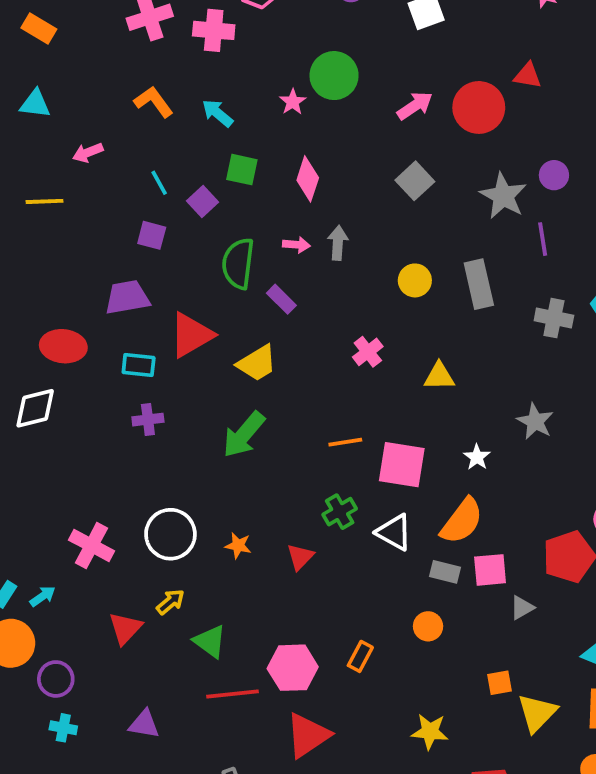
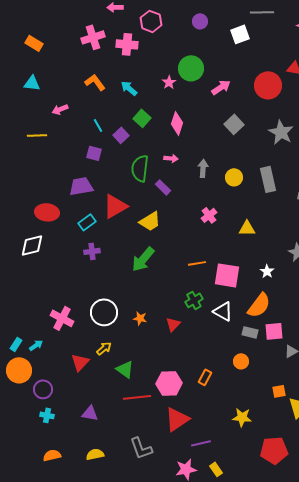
pink arrow: (415, 106) -> (221, 87), moved
green square: (242, 170) -> (142, 118), turned 30
gray arrow: (338, 243) -> (203, 168), moved
cyan rectangle: (139, 365) -> (87, 222), turned -42

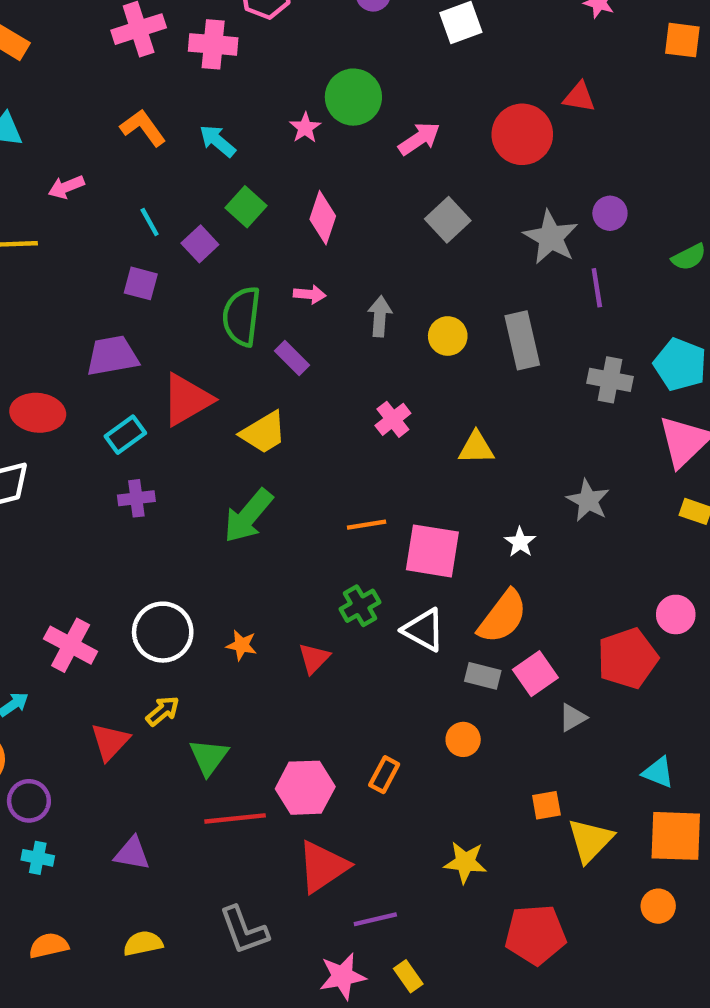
pink square: (274, 331) -> (535, 674), turned -30
green triangle: (125, 369) -> (209, 757), turned 30

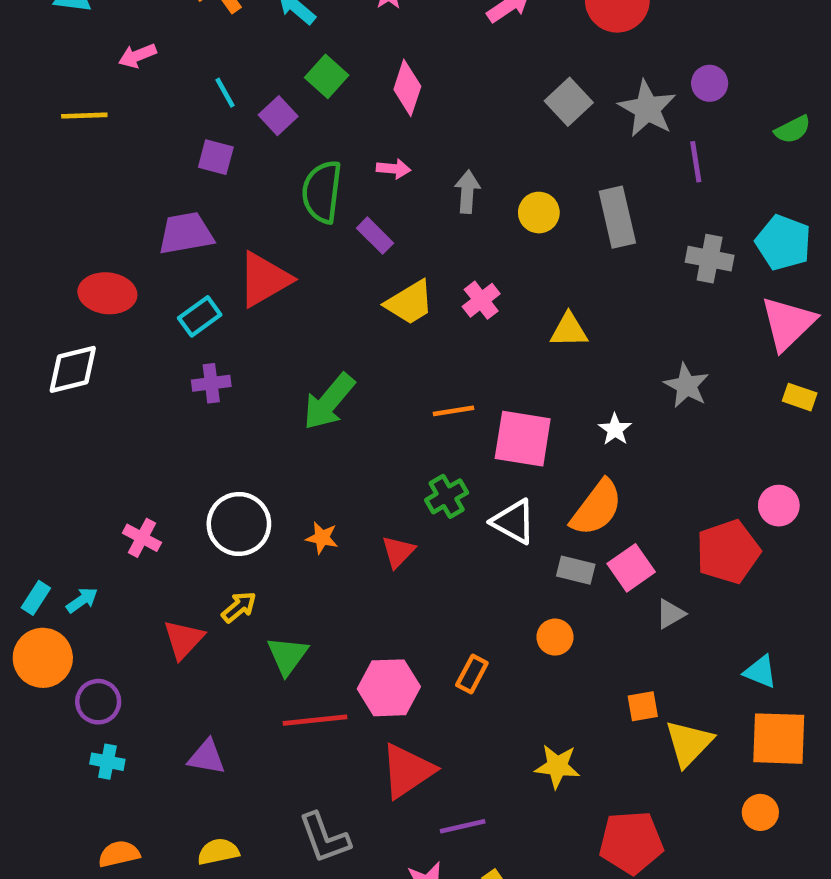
gray square: (448, 220) -> (569, 102), moved
yellow trapezoid: (264, 432) -> (410, 302), moved
pink cross: (71, 645) -> (142, 538), size x0.7

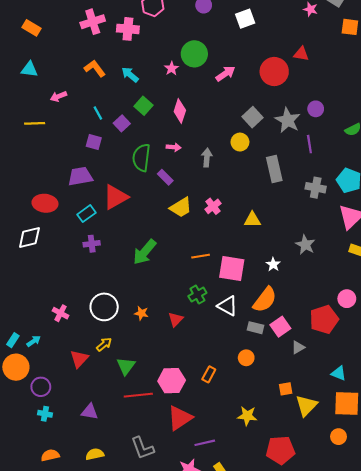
yellow circle: (539, 213) -> (240, 142), moved

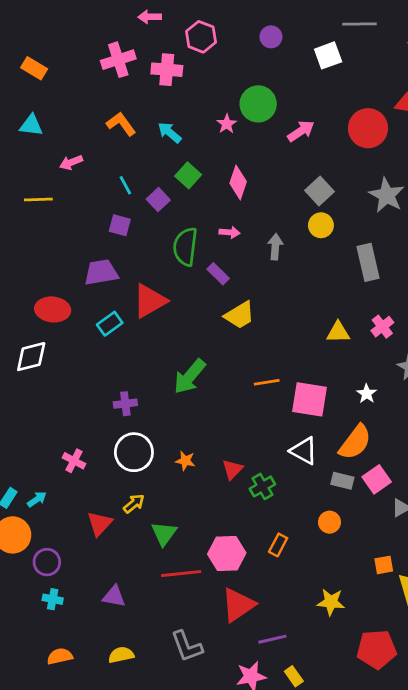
gray square: (252, 117) -> (319, 191), moved
pink cross: (213, 206) -> (382, 327), moved
purple cross: (92, 244) -> (125, 404), moved
green cross: (197, 295) -> (262, 486), moved

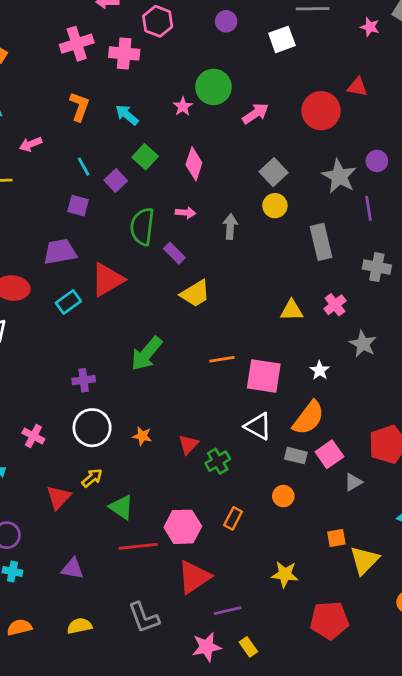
orange L-shape: (121, 124) -> (79, 106), turned 56
green triangle: (164, 534) -> (121, 507), turned -32

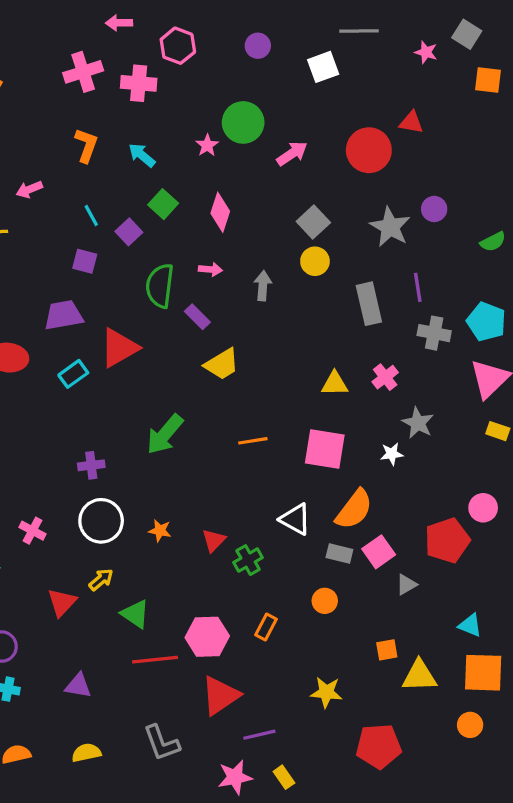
purple line: (369, 208) -> (418, 287), moved
white star: (320, 370) -> (392, 454), moved, turned 30
pink square: (264, 376) -> (325, 449), moved
yellow triangle: (364, 560) -> (419, 676), turned 44

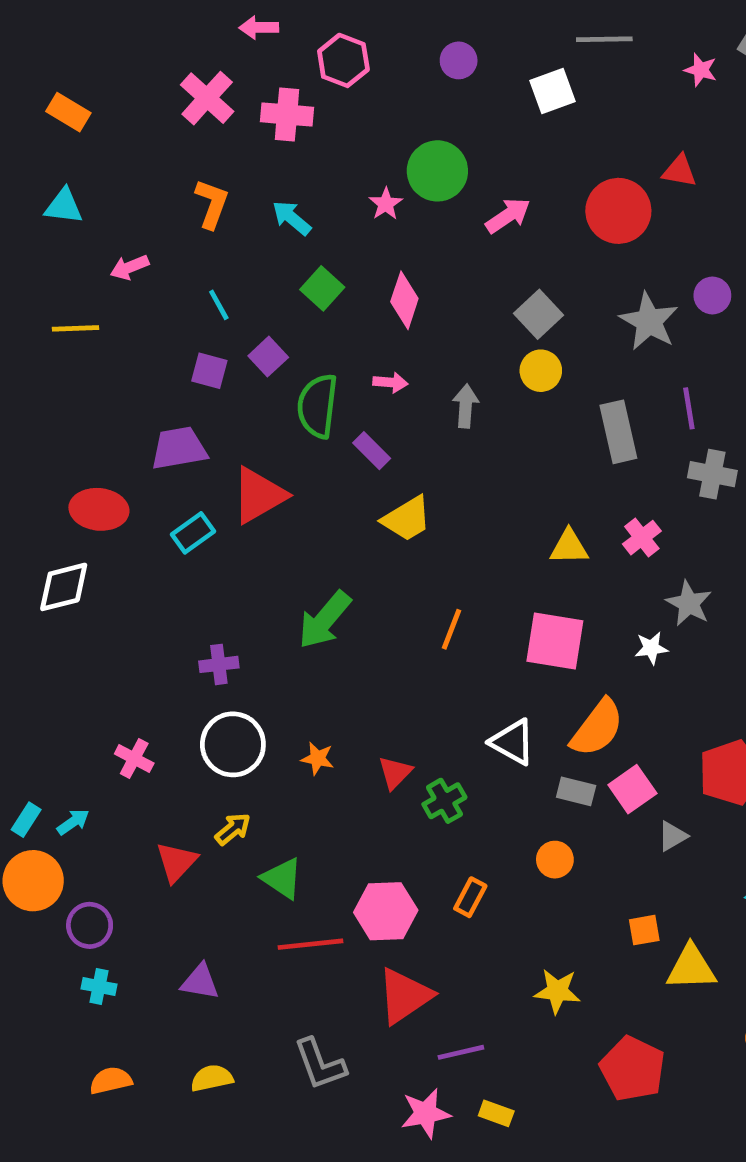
pink cross: (83, 72) -> (207, 98), turned -30
purple square: (129, 232) -> (268, 357), moved
orange line: (253, 441) -> (452, 629), turned -60
red pentagon: (379, 746) -> (632, 1069), turned 30
yellow rectangle: (284, 777) -> (496, 1113), turned -35

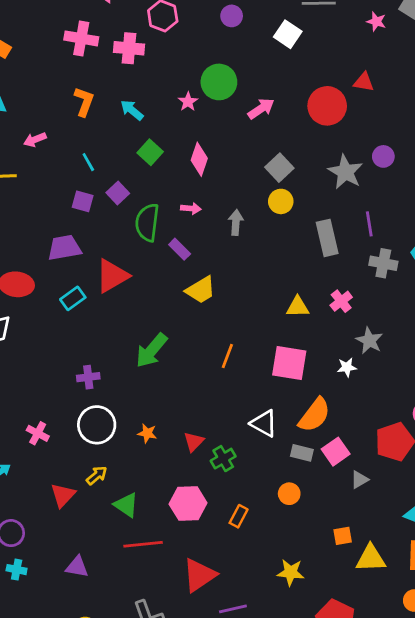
white square: (553, 91) -> (288, 34), turned -36
pink cross: (207, 98) -> (81, 38), turned -32
pink hexagon: (386, 911) -> (188, 504), moved

